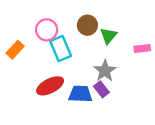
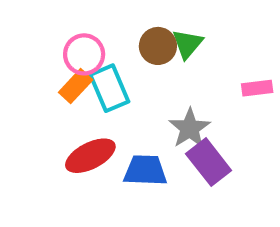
green triangle: (108, 36) -> (187, 44), moved
orange rectangle: (15, 50) -> (76, 86), moved
purple rectangle: (101, 89) -> (209, 162), moved, size x1.5

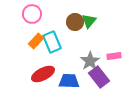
pink circle: (84, 54) -> (32, 14), moved
pink rectangle: (257, 88) -> (114, 56), moved

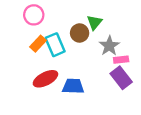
brown circle: (75, 22) -> (80, 33), moved
gray star: (90, 61) -> (109, 46), moved
purple rectangle: (99, 77) -> (121, 78), moved

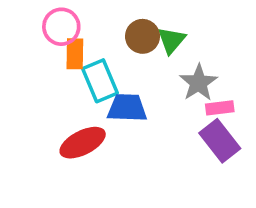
brown circle: (80, 33) -> (142, 36), moved
orange rectangle: (38, 44) -> (75, 54), moved, turned -42
blue trapezoid: (73, 86) -> (127, 108), moved

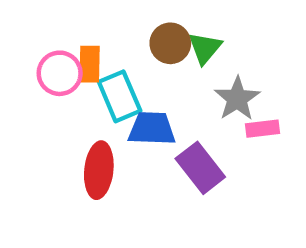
pink circle: (61, 27) -> (60, 73), moved
purple rectangle: (220, 141) -> (200, 168), moved
red ellipse: (83, 143) -> (99, 170), turned -57

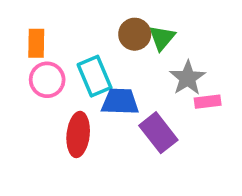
orange rectangle: (90, 64) -> (36, 43), moved
pink circle: (60, 73) -> (47, 80), moved

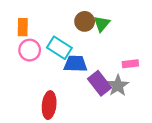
cyan rectangle: (95, 76) -> (59, 48), turned -35
gray star: (188, 78) -> (118, 86), moved
red ellipse: (78, 134) -> (49, 105), moved

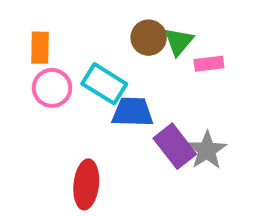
pink rectangle: (130, 64) -> (209, 64), moved

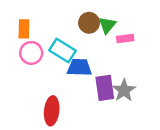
purple rectangle: (175, 146) -> (105, 88), turned 30

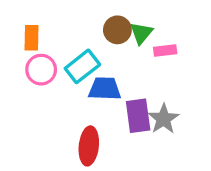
cyan rectangle: (63, 51) -> (82, 66), turned -70
red ellipse: (52, 111) -> (89, 146), moved

